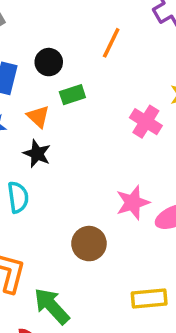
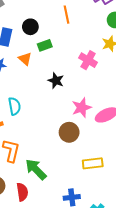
orange line: (111, 43) -> (67, 15), turned -36
black star: (37, 154) -> (56, 81), moved
brown circle: (89, 244) -> (69, 132), moved

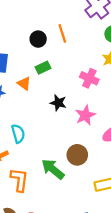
black circle: (30, 27) -> (38, 39), moved
pink star: (82, 108) -> (85, 115), moved
green arrow: (36, 169) -> (53, 169), moved

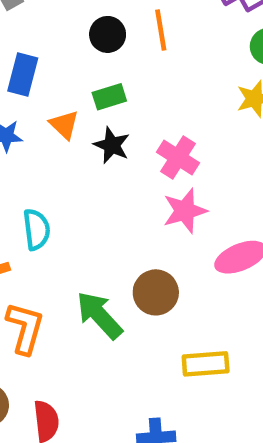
pink cross: (89, 78) -> (178, 157), moved
black star: (58, 103) -> (112, 145), moved

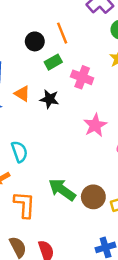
green rectangle: (109, 97) -> (53, 62), moved
pink cross: (178, 157) -> (82, 77), moved
brown circle: (156, 292) -> (93, 197), moved

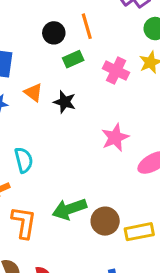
pink cross: (82, 77) -> (116, 71), moved
green arrow: (62, 190) -> (69, 209), turned -60

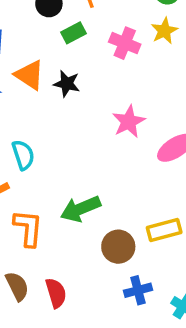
orange triangle: (33, 92) -> (29, 75), size x1.4
brown circle: (105, 221) -> (118, 247), moved

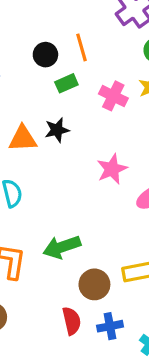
orange triangle: (29, 75) -> (23, 139), moved, turned -40
black star: (67, 84) -> (57, 130), turned -30
red semicircle: (56, 293) -> (72, 321), moved

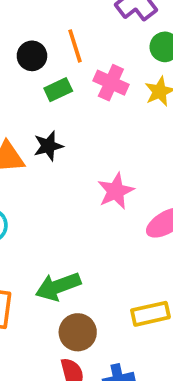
pink cross: (113, 96) -> (111, 83), moved
brown circle: (94, 284) -> (78, 332), moved

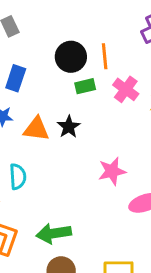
black circle: (32, 56) -> (71, 57), size x1.4
black star: (48, 146) -> (69, 127), turned -30

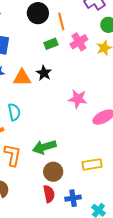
black circle: (71, 57) -> (38, 13), moved
pink cross: (126, 89) -> (79, 42), turned 30
pink star: (112, 171) -> (78, 99), turned 30

